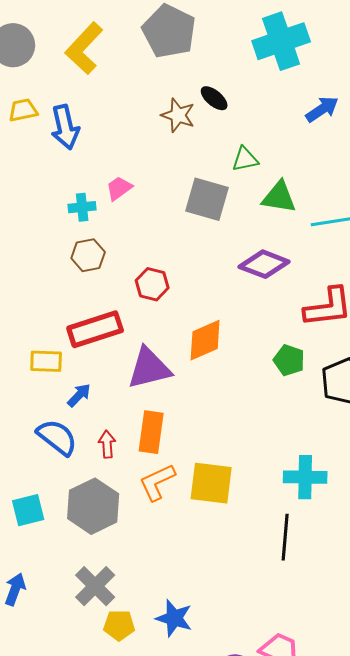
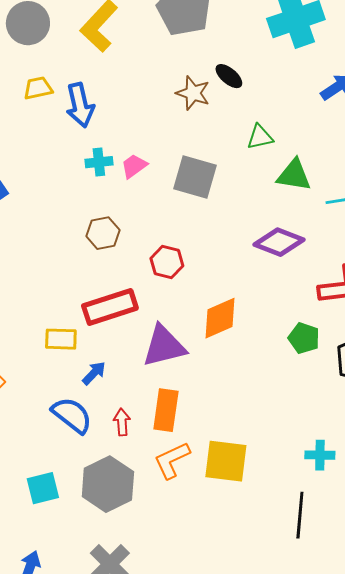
gray square: (207, 199) -> (195, 177), moved
cyan cross: (82, 207) -> (99, 162), moved
cyan cross: (305, 477) -> (320, 455), size x0.7

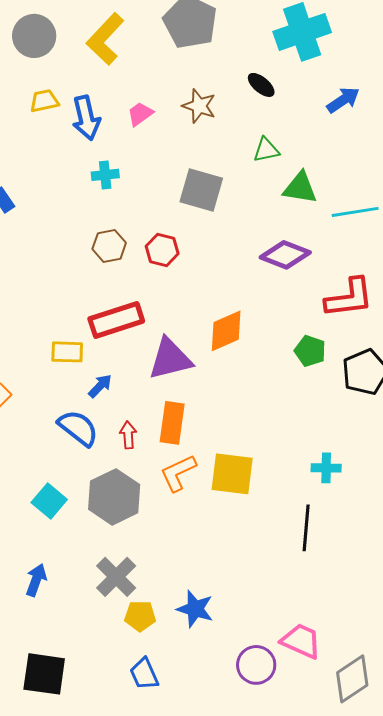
black ellipse: (229, 76) -> (261, 85), moved
pink trapezoid: (134, 166) -> (140, 114), moved
red hexagon: (167, 262) -> (162, 250), moved
cyan square: (43, 488) -> (49, 501), turned -36

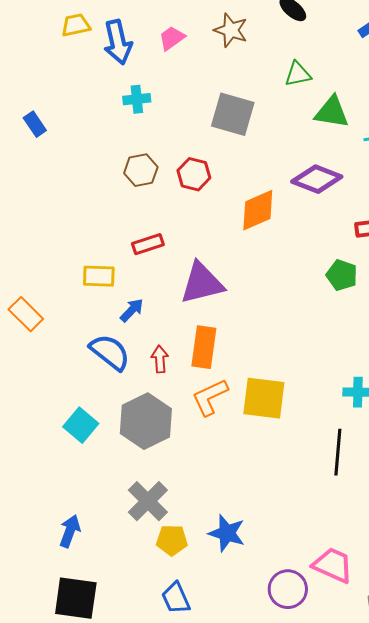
red rectangle: (116, 320) -> (148, 244), size x0.6
orange diamond: (226, 331) -> (258, 210), moved
blue arrow: (36, 580) -> (70, 531), moved

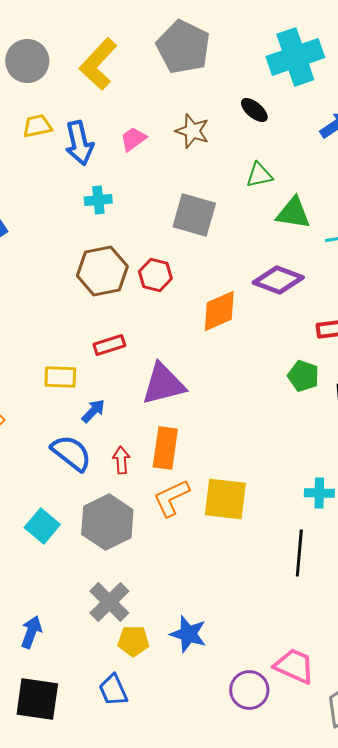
brown hexagon: (141, 170) -> (102, 271), size x1.5
blue trapezoid: (176, 598) -> (113, 690), moved

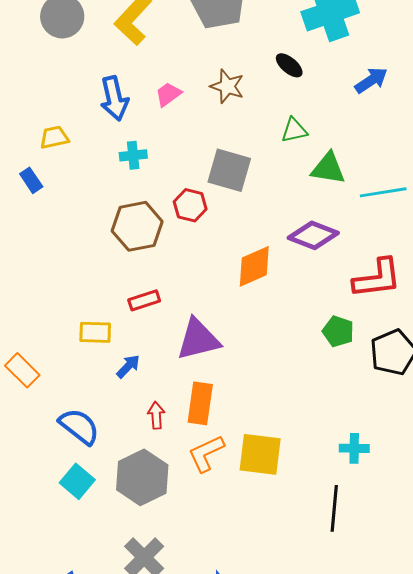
yellow trapezoid: (37, 126) -> (54, 137), moved
red hexagon: (155, 275) -> (190, 205), moved
blue semicircle: (71, 453) -> (79, 426), moved

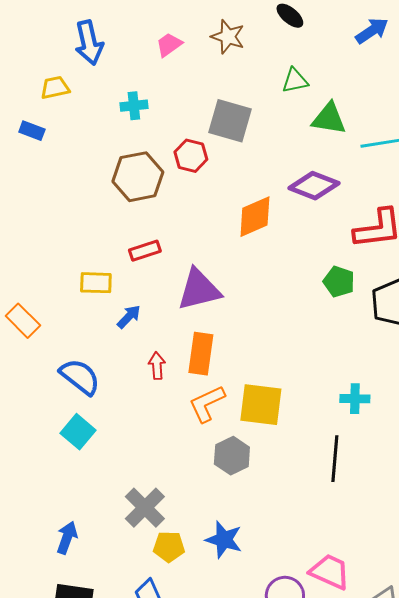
blue arrow: (114, 98) -> (89, 43), moved
blue rectangle: (31, 180) -> (32, 131), turned -35
gray hexagon: (142, 477) -> (232, 456), moved, size x0.7

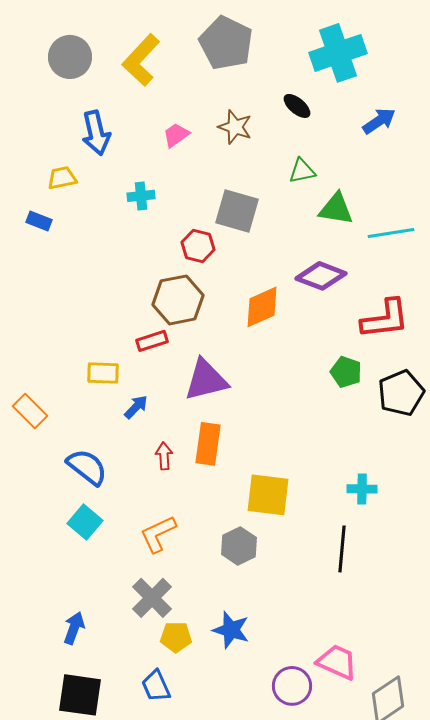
brown hexagon: (138, 177) -> (178, 300), moved
orange L-shape: (207, 404) -> (158, 534), moved

